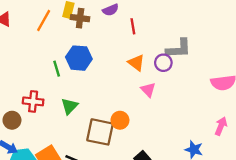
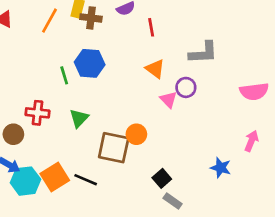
purple circle: (163, 63) -> (186, 87), moved

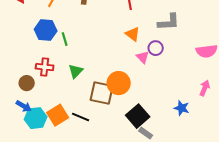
blue hexagon: (90, 63) -> (46, 30), moved
orange circle: (136, 134) -> (119, 83), size x1.5
black square: (162, 178) -> (138, 116), size x1.6

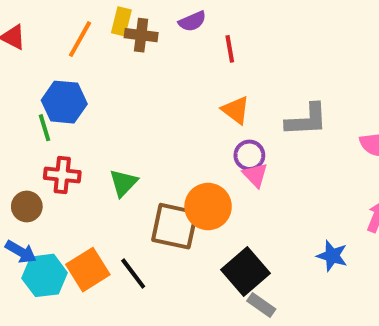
gray L-shape: (169, 22) -> (307, 120), moved
green line: (65, 39) -> (45, 128), moved
purple circle: (156, 48) -> (249, 155), moved
pink triangle: (143, 57) -> (255, 175), moved
black line: (81, 117) -> (133, 273), turned 30

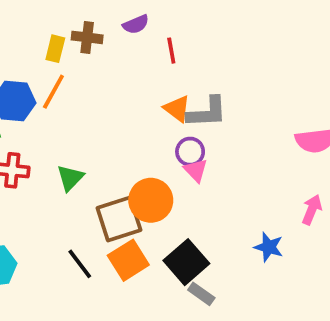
yellow rectangle: (121, 21) -> (55, 49), moved
orange line: (80, 39) -> (53, 92), moved
gray L-shape: (307, 120) -> (207, 112), moved
brown square: (175, 226) -> (119, 219), turned -30
orange square: (88, 270) -> (128, 260), moved

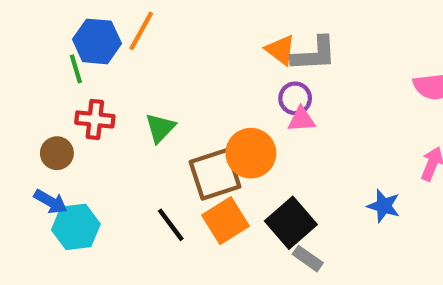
pink triangle: (196, 170) -> (301, 119), turned -50

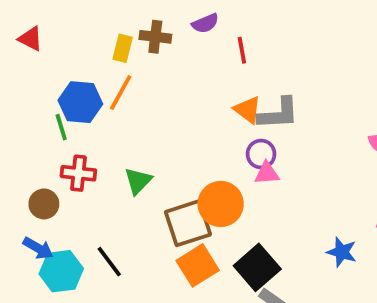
black line: (171, 225) -> (109, 262), moved

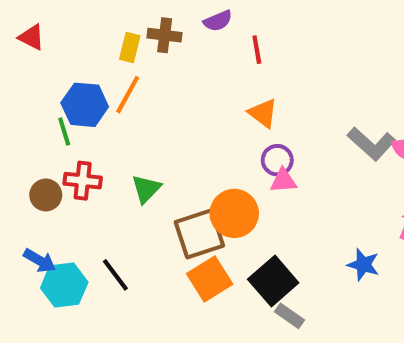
gray L-shape: (278, 114) -> (371, 144), moved, turned 45
brown circle: (44, 204) -> (46, 195), moved

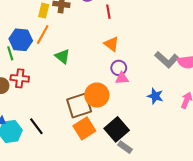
green triangle: (146, 189) -> (62, 56), moved, turned -35
blue star: (363, 265) -> (155, 96), moved

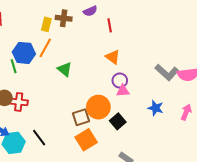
red cross: (20, 78) -> (19, 102), moved
brown square: (79, 105) -> (81, 117), size x0.7
black square: (117, 129) -> (118, 121), moved, size x0.7

